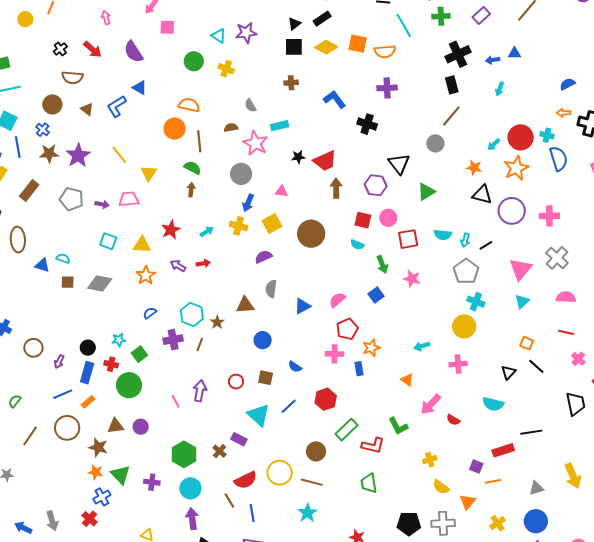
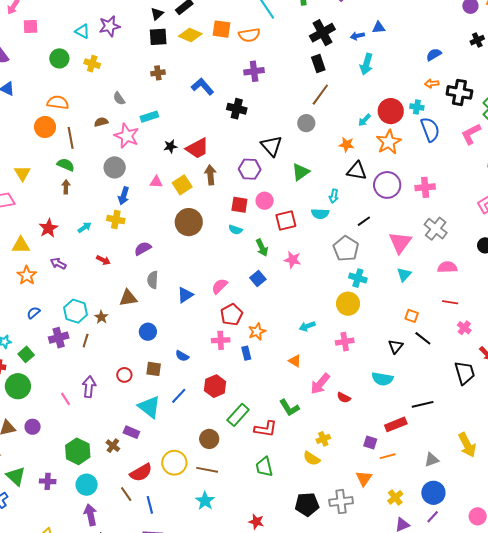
cyan arrow: (500, 89) -> (366, 64), size x1.5
yellow square: (272, 223) -> (182, 185), moved
cyan arrow: (465, 240) -> (334, 196), moved
red arrow: (203, 263) -> (103, 260), moved, turned 40
yellow semicircle: (441, 487) -> (312, 459), moved

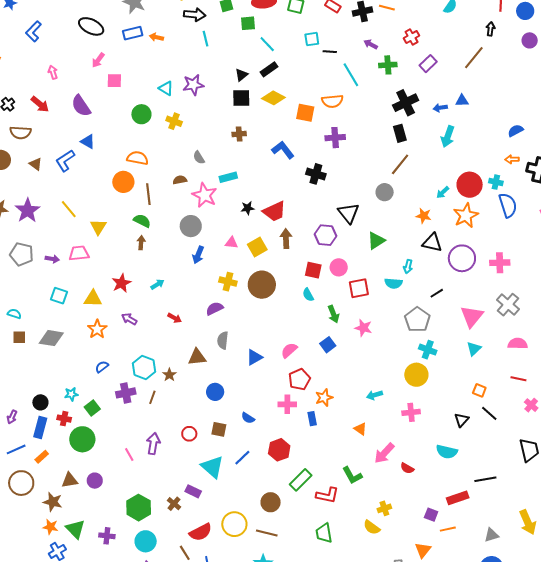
orange square: (222, 29) -> (305, 113), moved
yellow cross: (116, 220) -> (228, 282), moved
cyan semicircle: (236, 230) -> (308, 295), turned 40

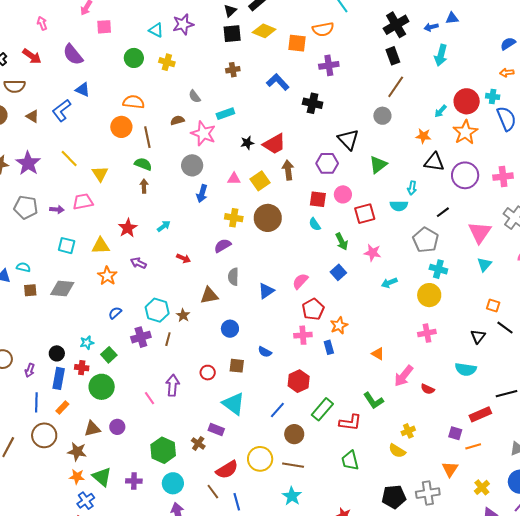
cyan arrow: (374, 395) -> (389, 283), moved
blue line: (16, 449) -> (36, 402), turned -60
blue line: (242, 458) -> (277, 410), moved

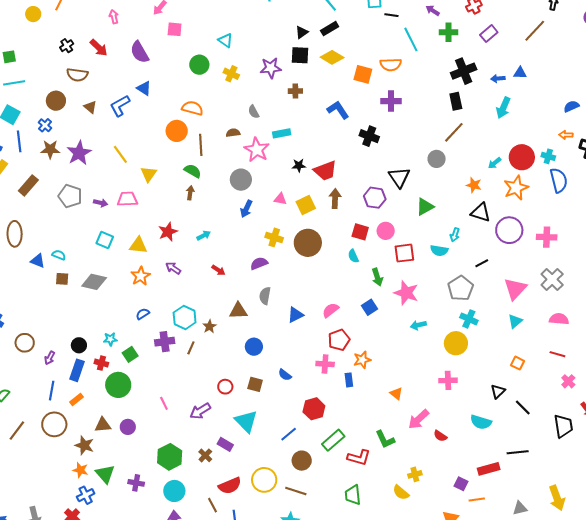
purple star: (183, 24) -> (271, 68), moved
pink star: (373, 253) -> (406, 293), size x1.4
black line: (505, 328) -> (523, 407), moved
purple arrow: (173, 385) -> (200, 411), moved, turned -135

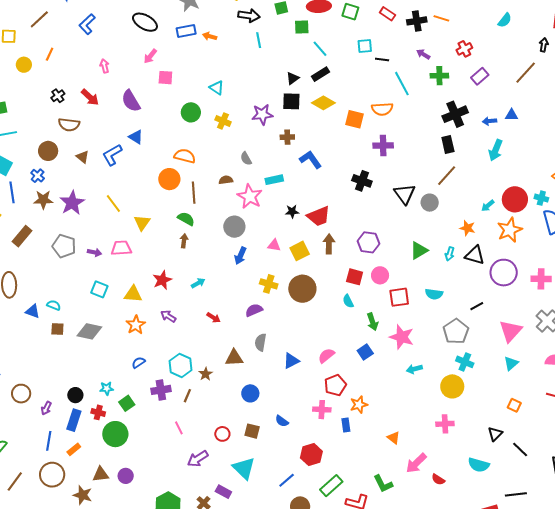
blue L-shape: (338, 110) -> (310, 160), moved
black triangle: (399, 177) -> (405, 194), moved
cyan arrow: (455, 235) -> (450, 254), moved
pink line: (164, 403) -> (179, 428), moved

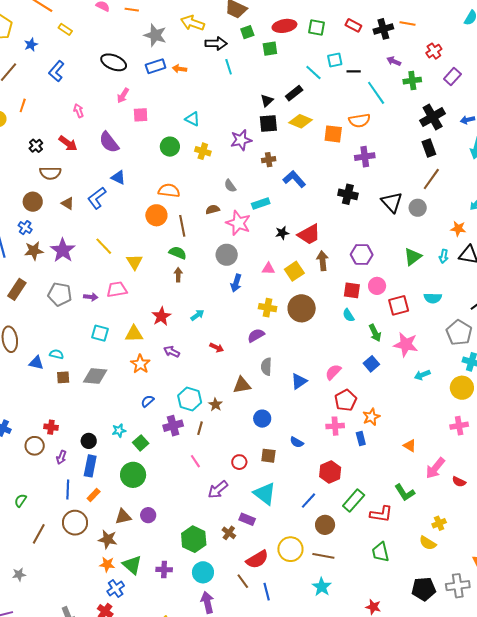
cyan line: (320, 49) -> (313, 73), moved
red cross: (98, 412) -> (51, 427), moved

